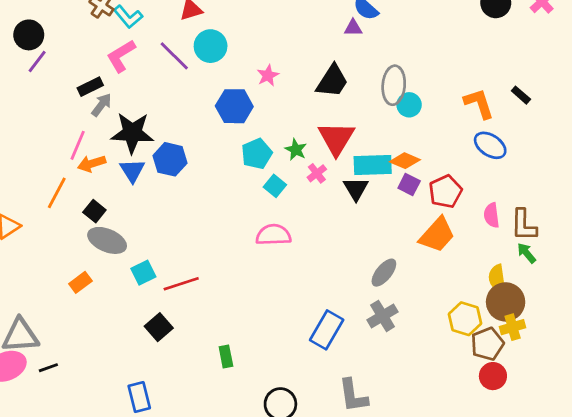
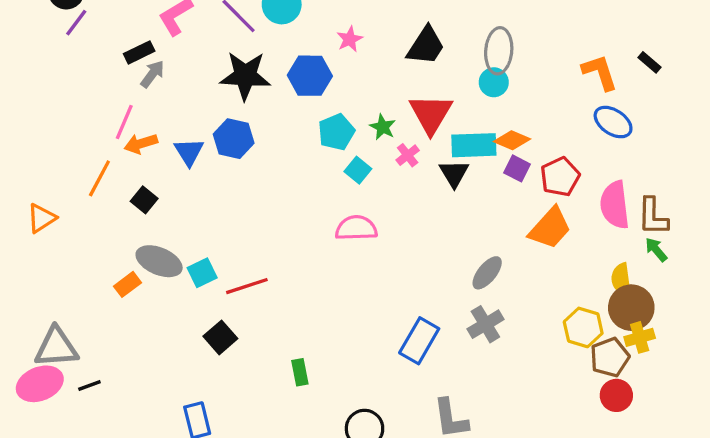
cyan circle: (409, 105) -> (494, 82), moved
black star: (132, 133) -> (245, 76), moved
pink semicircle: (492, 215) -> (615, 205), size x1.6
gray ellipse: (107, 240) -> (159, 261), moved

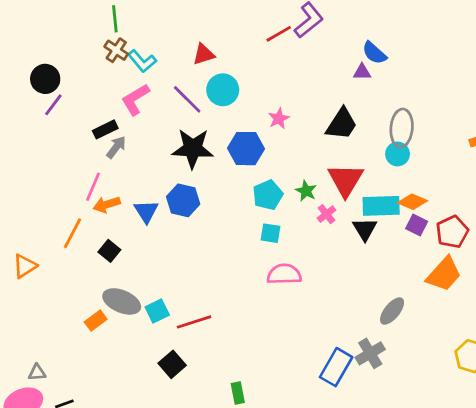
cyan square: (358, 170) -> (271, 233), moved, turned -30
gray cross: (485, 324) -> (370, 353), moved
gray triangle: (56, 347) -> (37, 372), size x0.5

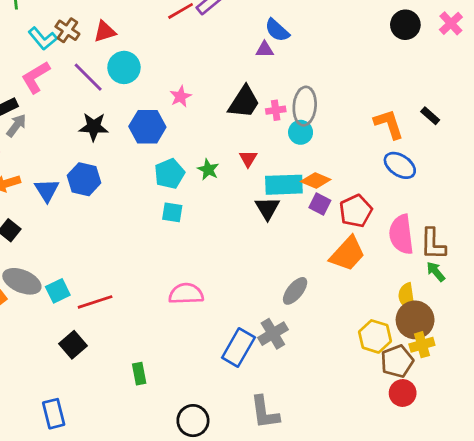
brown cross: (116, 50) -> (67, 30), moved
black star: (193, 149) -> (94, 127), size x0.7
red triangle: (346, 180) -> (248, 159), size x0.5
pink cross: (327, 214) -> (276, 110), moved, turned 30
pink semicircle: (284, 274) -> (186, 294), moved

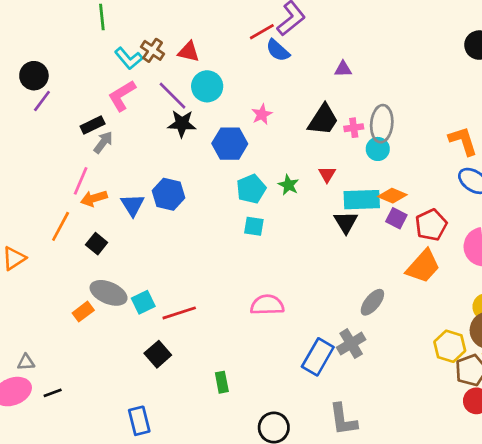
blue semicircle: (277, 30) -> (278, 50), moved
red triangle: (105, 32) -> (189, 52), turned 30
black star: (94, 127) -> (182, 124), moved

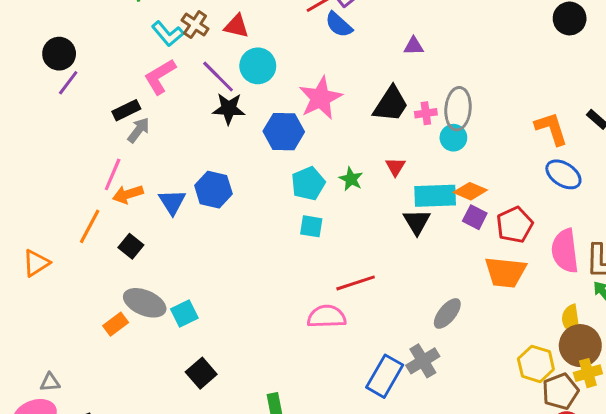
pink star: (262, 114) -> (320, 98), size x1.8
orange trapezoid: (423, 266) -> (505, 272), turned 54
red line: (179, 313) -> (356, 283), moved

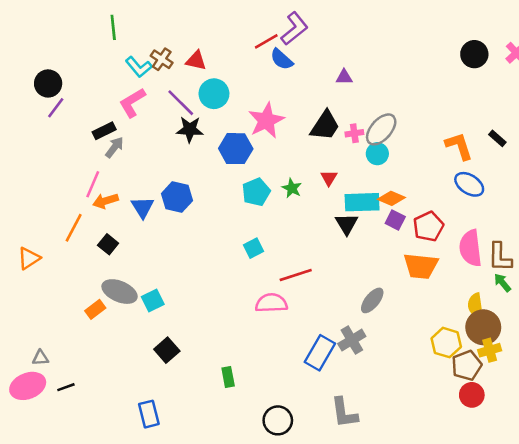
gray ellipse: (458, 109) -> (381, 129), turned 36
cyan square: (311, 226) -> (254, 248), moved, turned -36

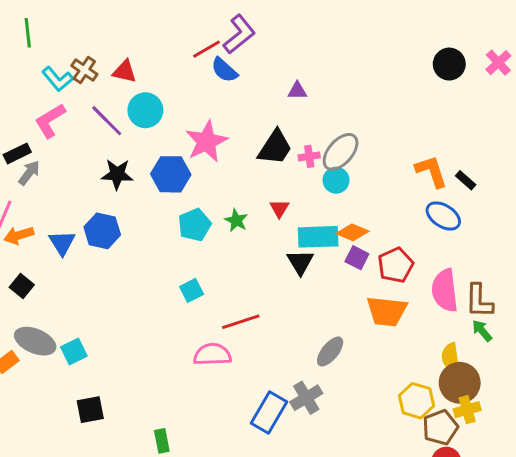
black star: (190, 129) -> (117, 174), moved
black rectangle: (497, 138) -> (466, 180), moved
black square: (167, 350) -> (90, 410), turned 30

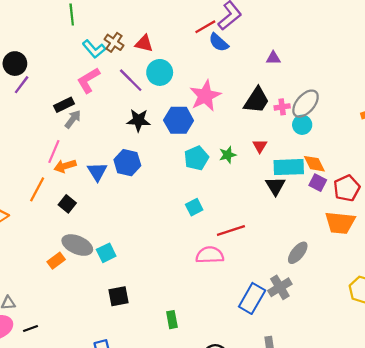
green star: (236, 220) -> (228, 155), turned 30
orange diamond: (352, 232) -> (314, 164), turned 40

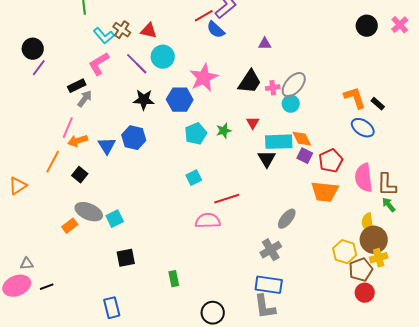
blue rectangle: (252, 298) -> (269, 285), moved, turned 68

